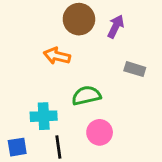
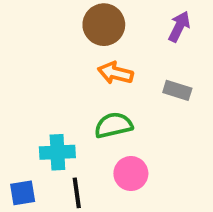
purple arrow: (116, 26) -> (179, 27), moved
orange arrow: (57, 56) -> (115, 73), moved

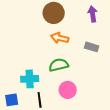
purple arrow: (179, 27) -> (93, 14), turned -35

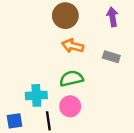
pink circle: (68, 90) -> (70, 106), moved

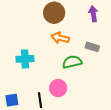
green semicircle: (71, 78) -> (72, 62), moved
cyan cross: (36, 95) -> (25, 59), moved

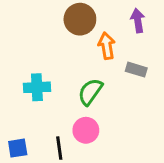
orange arrow: (60, 38) -> (107, 46), moved, turned 66
green semicircle: (72, 62) -> (90, 92), moved, turned -42

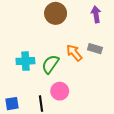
orange arrow: (107, 46) -> (74, 53), moved, turned -30
green semicircle: (90, 92) -> (50, 64), moved

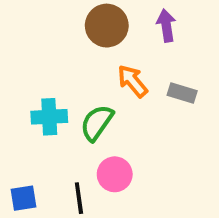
purple arrow: (96, 14) -> (166, 26), moved
orange arrow: (74, 53) -> (133, 81), moved

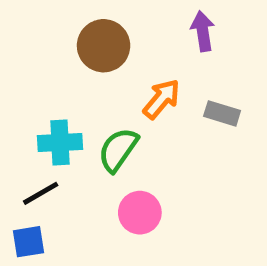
brown circle: (107, 26) -> (104, 46), moved
orange arrow: (133, 81) -> (162, 99), turned 80
black line: (79, 198) -> (41, 193), moved, turned 68

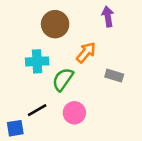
gray rectangle: (222, 113) -> (114, 76), moved
cyan cross: (60, 142) -> (37, 61), moved
black line: (41, 193) -> (37, 110), moved

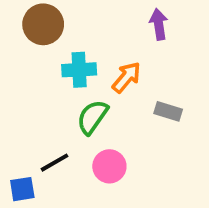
brown circle: (55, 24) -> (43, 24), moved
cyan cross: (37, 61) -> (79, 70), moved

